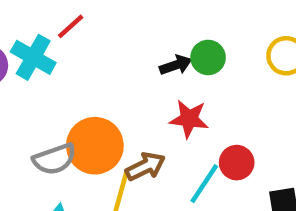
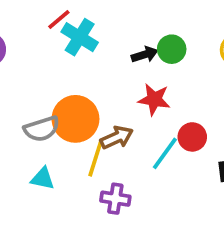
cyan cross: (33, 57) -> (80, 37), moved

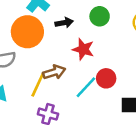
black arrow: (145, 55) -> (64, 23), moved
orange circle: (75, 119) -> (27, 32), moved

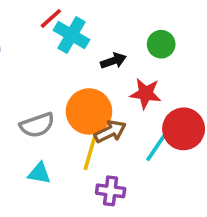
orange circle: (27, 32) -> (89, 111), moved
red circle: (106, 78) -> (184, 129), size x1.5

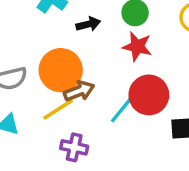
red star: (146, 93) -> (137, 46), moved
yellow line: (90, 153) -> (58, 109), turned 36

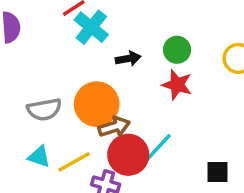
red circle: (149, 95) -> (128, 155), moved
yellow line: (58, 109) -> (74, 162), moved

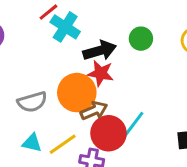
black arrow: (128, 59) -> (100, 51), size x1.5
red star: (177, 85) -> (101, 73), moved

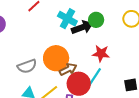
cyan cross: (65, 27) -> (67, 19), moved
black arrow: (100, 51) -> (82, 27), moved
red star: (101, 73) -> (101, 54), moved

